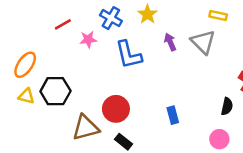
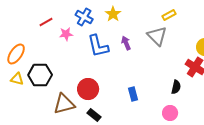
yellow rectangle: (218, 16) -> (169, 15), turned -40
purple arrow: (170, 42) -> (126, 43), moved

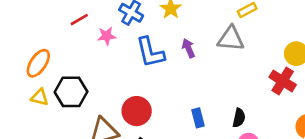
gray triangle: (157, 36) -> (231, 39), turned -40
black semicircle: (176, 87) -> (239, 118), moved

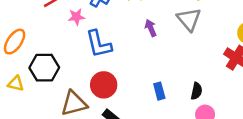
gray triangle: (231, 39) -> (189, 19), turned 45
blue L-shape: (150, 52) -> (99, 44), moved
yellow triangle: (40, 97) -> (16, 84), moved

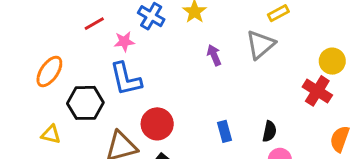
gray triangle: (189, 19) -> (260, 45), turned 30
blue L-shape: (99, 44) -> (126, 79), moved
yellow triangle: (16, 84) -> (51, 134), moved

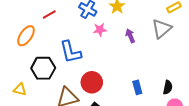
pink star: (124, 42) -> (100, 30), moved
orange ellipse: (49, 72) -> (26, 36), moved

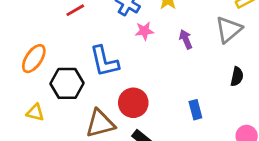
orange ellipse: (26, 36) -> (34, 59), moved
black semicircle: (168, 87) -> (237, 77), moved

